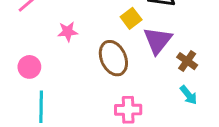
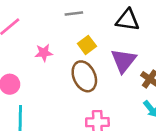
yellow square: (131, 18) -> (87, 45), moved

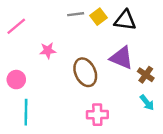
yellow square: (87, 45) -> (99, 17), moved
purple triangle: (124, 61) -> (122, 58), turned -45

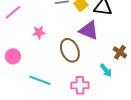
purple triangle: (122, 58) -> (89, 30), moved
cyan arrow: (147, 103) -> (106, 70), moved
cyan line: (26, 112) -> (40, 80), moved, turned -70

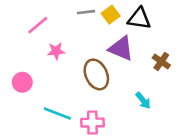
pink line: (13, 12) -> (38, 25), moved
brown cross: (120, 52) -> (161, 61), moved
pink cross: (80, 85) -> (92, 123), moved

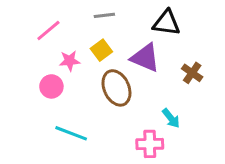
yellow square: (111, 15) -> (101, 50), moved
pink circle: (22, 82) -> (51, 86), moved
pink cross: (92, 123) -> (150, 144), moved

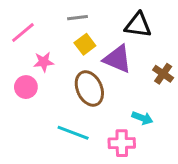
yellow square: (101, 50) -> (85, 44), moved
cyan arrow: (171, 118) -> (142, 118), turned -30
cyan line: (71, 133) -> (73, 133), moved

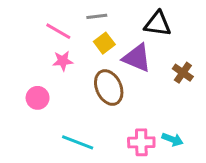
pink line: (23, 32) -> (58, 31), moved, turned 70
pink circle: (26, 87) -> (38, 98), moved
cyan arrow: (142, 118) -> (172, 139), moved
cyan line: (73, 133) -> (78, 142), moved

